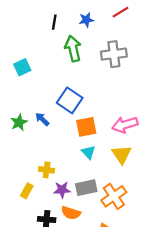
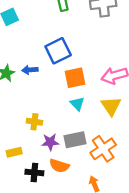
blue square: (70, 100) -> (58, 51), turned 30
blue arrow: (42, 119) -> (30, 70), turned -48
yellow rectangle: (27, 191) -> (14, 152), moved, turned 48

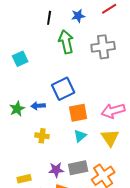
cyan triangle: (77, 104) -> (80, 136), turned 32
yellow cross: (34, 122) -> (42, 136), moved

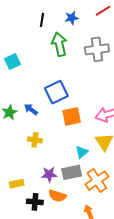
blue arrow: (38, 106) -> (31, 109), turned 40
cyan triangle: (80, 136) -> (82, 152), moved

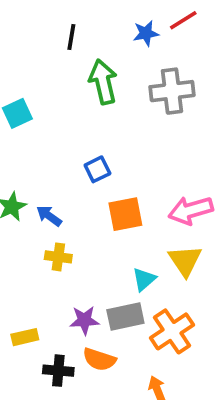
blue star: (72, 18) -> (146, 33), moved
blue square: (56, 92) -> (97, 169), size x0.6
blue arrow: (31, 109) -> (49, 216), moved

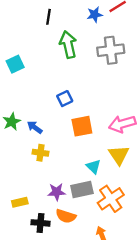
cyan triangle: (144, 279) -> (93, 167), turned -35

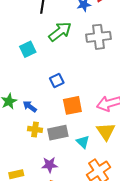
green arrow: (68, 44) -> (60, 32), turned 65
cyan square: (15, 64) -> (28, 49), moved
gray rectangle: (82, 190) -> (58, 133), moved

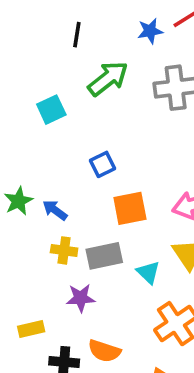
purple star: (50, 165) -> (81, 298), moved

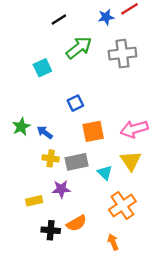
black line: (77, 35) -> (59, 19), turned 49
yellow rectangle: (31, 329) -> (34, 201), moved
orange semicircle: (104, 351) -> (77, 223), turned -48

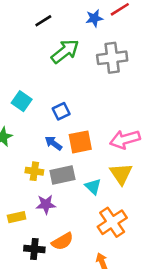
cyan square: (42, 68) -> (22, 101), moved, turned -30
blue arrow: (45, 132) -> (53, 143), moved

